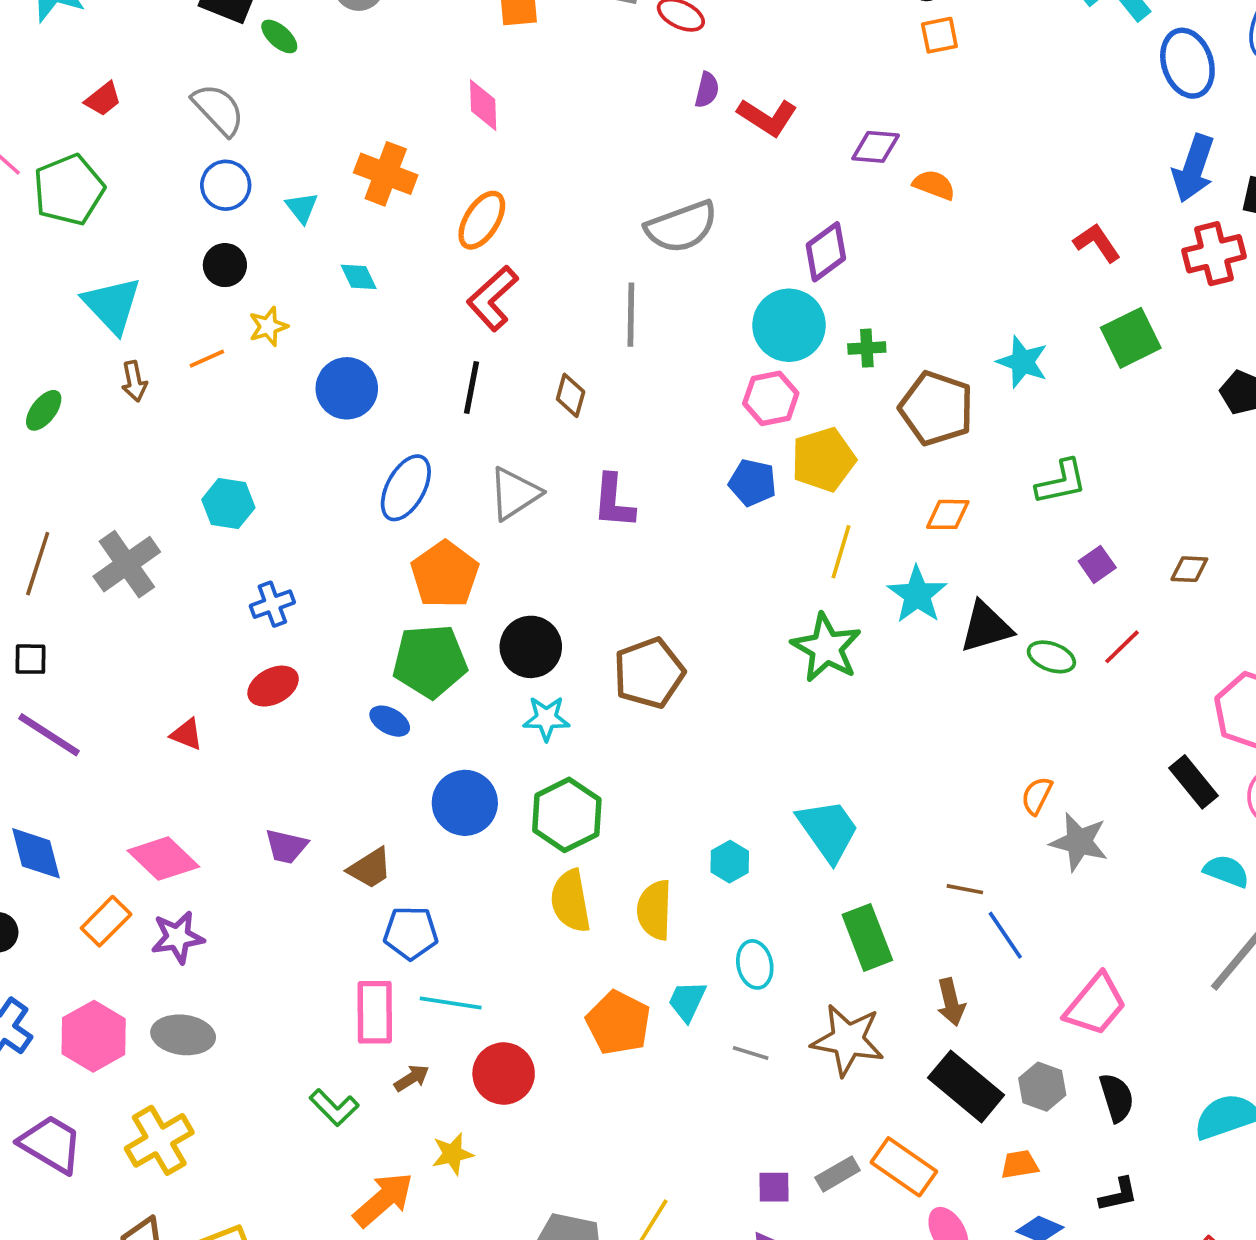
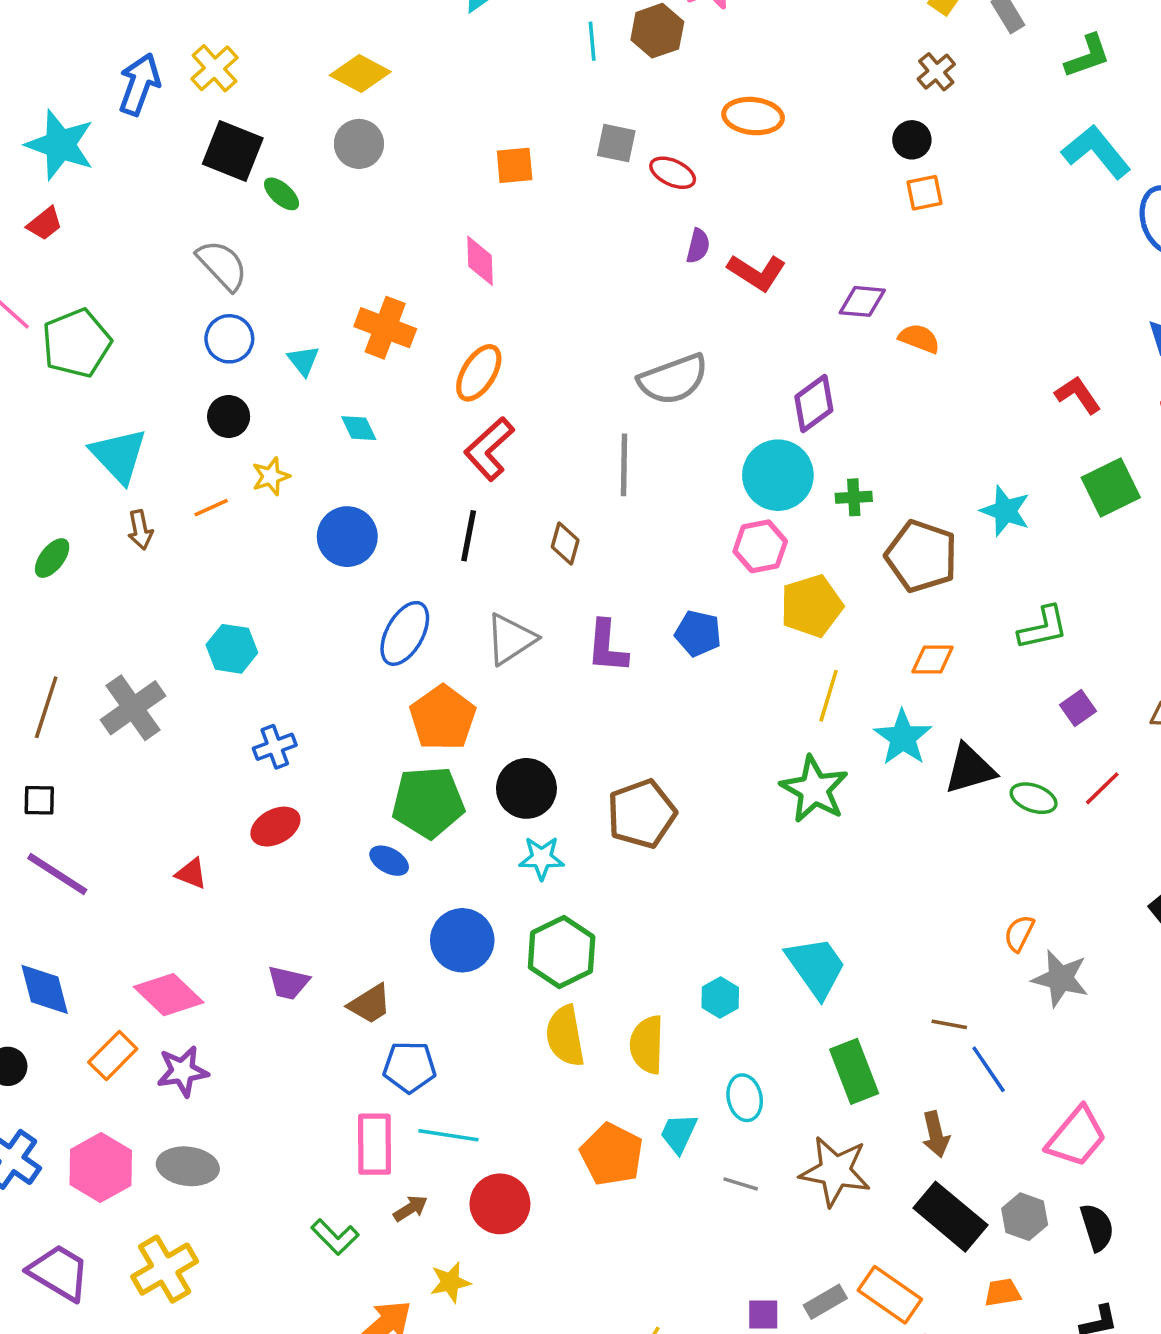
red trapezoid: (103, 99) -> (45, 224), moved
blue pentagon: (753, 483) -> (698, 633), moved

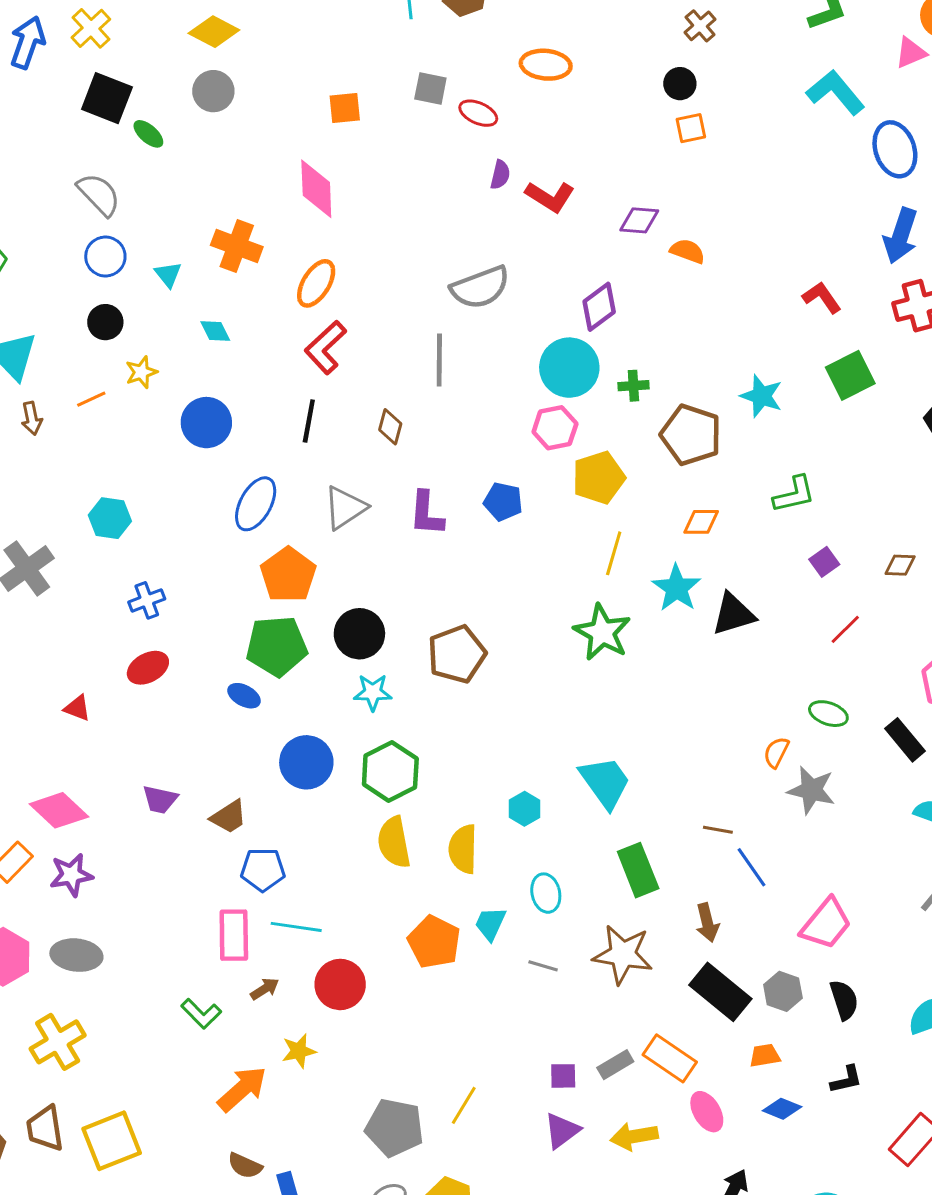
pink diamond: (480, 261) -> (316, 189), size x1.4
green ellipse: (1034, 798) -> (828, 714), moved

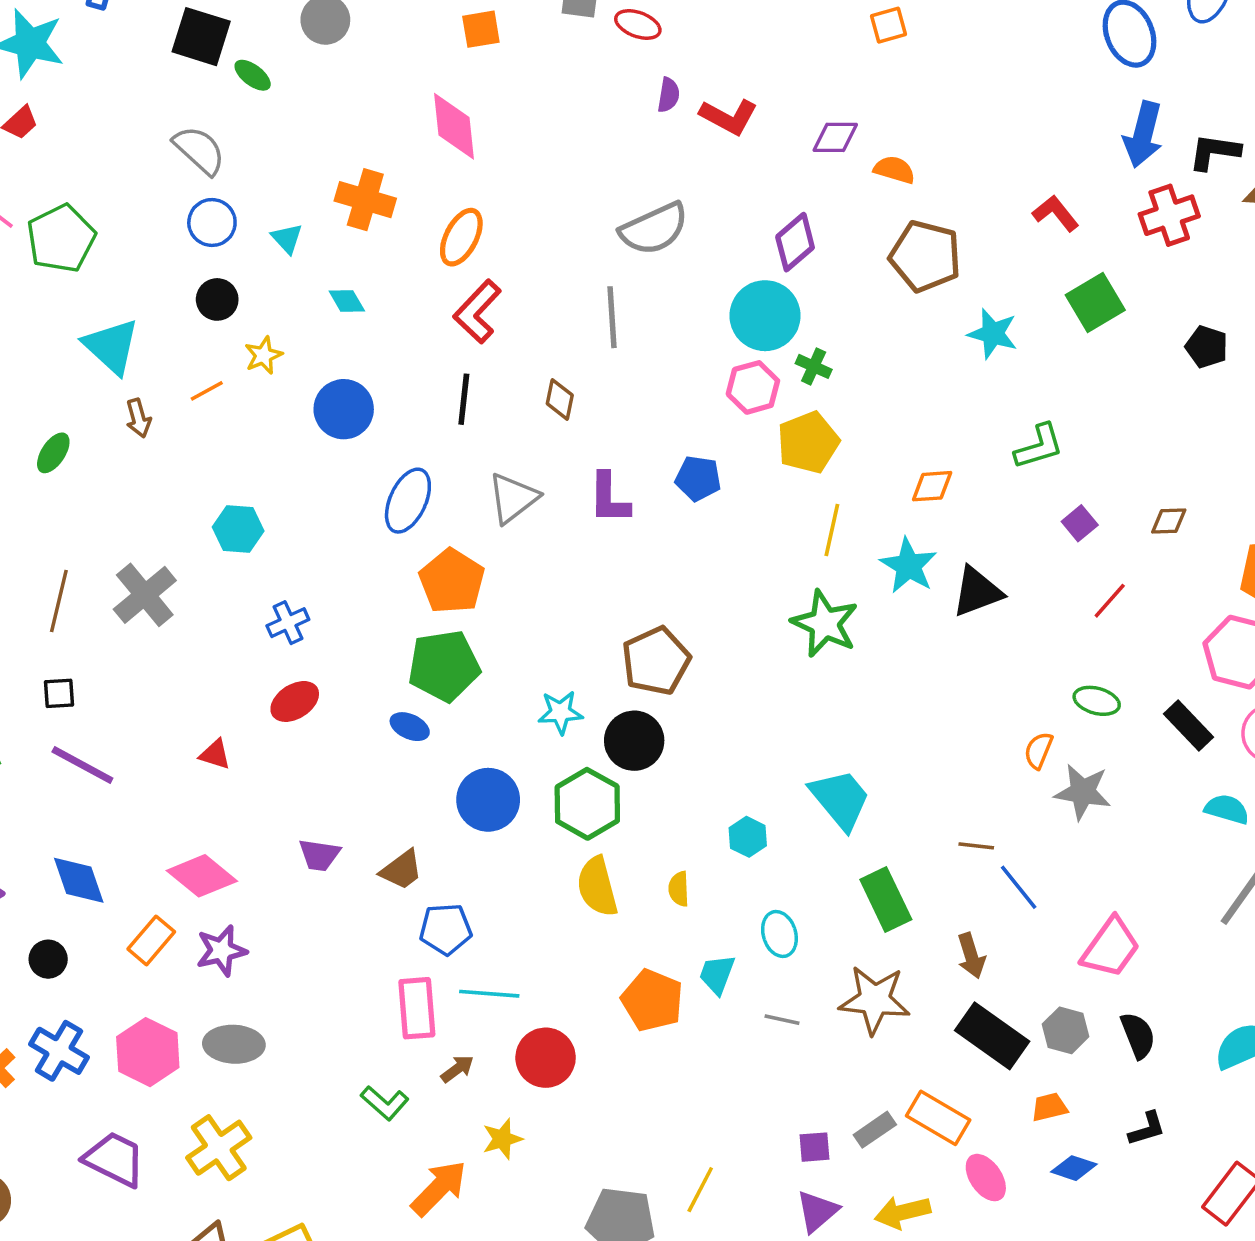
green cross: (633, 386) -> (814, 366), moved, turned 32
brown pentagon: (691, 435) -> (925, 256), moved
black circle: (359, 634) -> (634, 741), moved
yellow semicircle: (463, 849) -> (679, 889), size x0.6

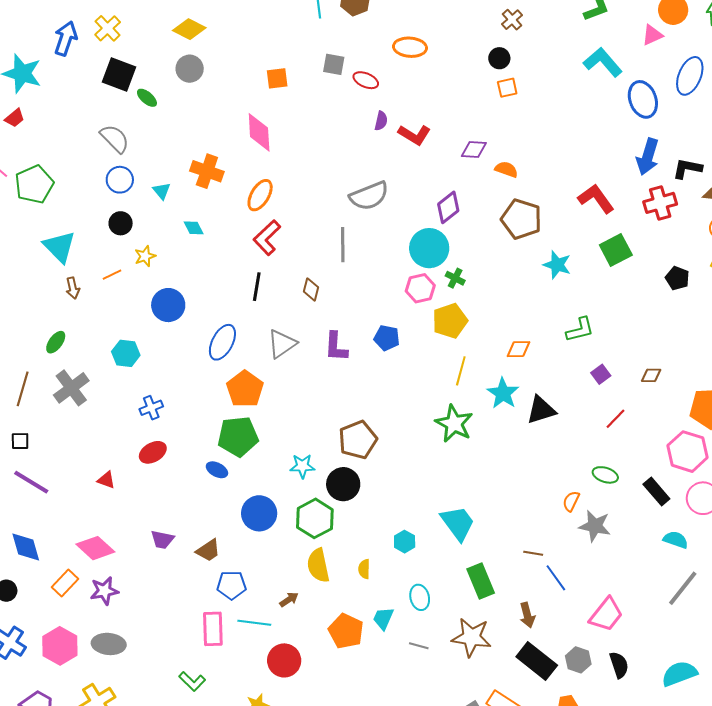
red L-shape: (1056, 213) -> (596, 199), size x1.4
blue circle: (344, 409) -> (168, 305), moved
green ellipse: (53, 453) -> (56, 342), moved
brown arrow: (457, 1069) -> (289, 600), moved

